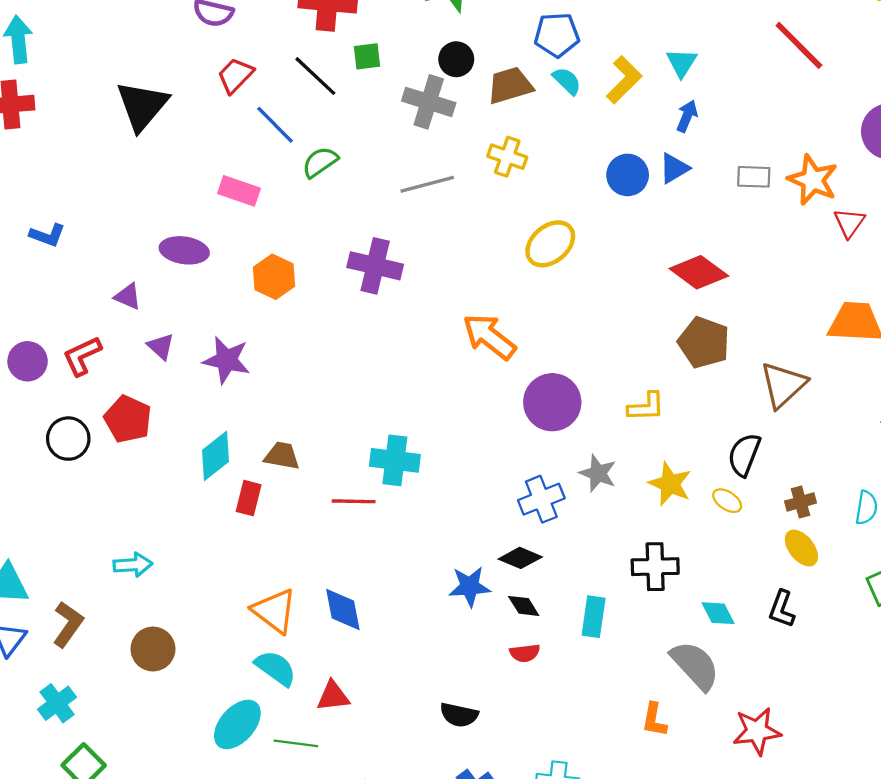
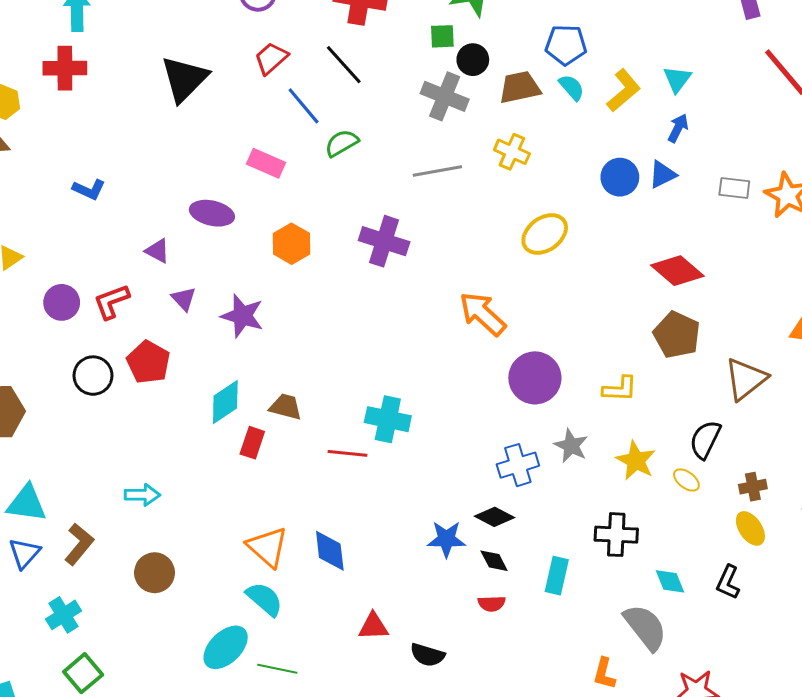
green square: (367, 56) -> (442, 36), moved
red triangle: (333, 696) -> (373, 626), moved

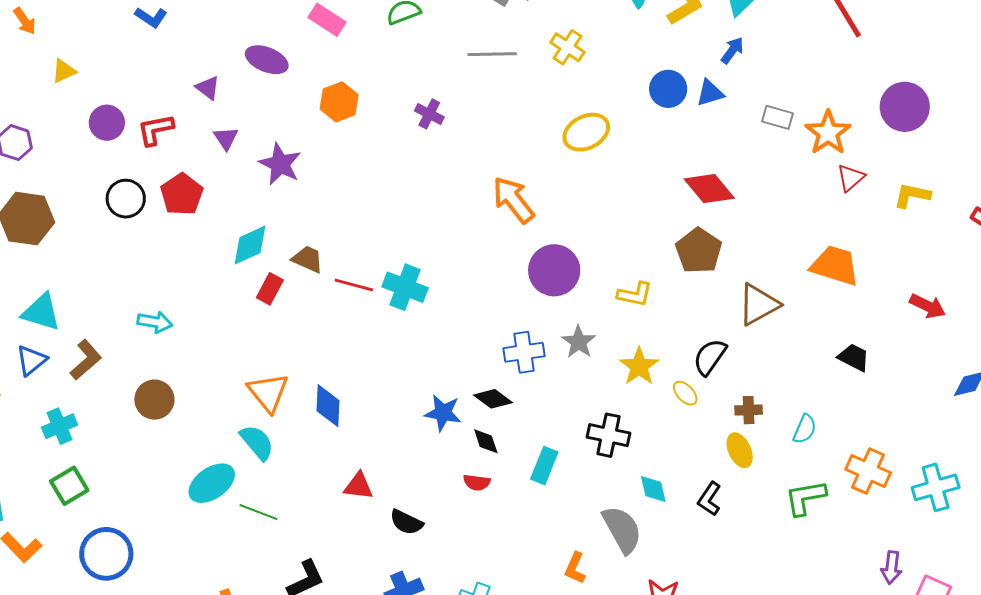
purple cross: (384, 241) -> (429, 114), size x0.6
red line: (347, 453) -> (354, 285), moved

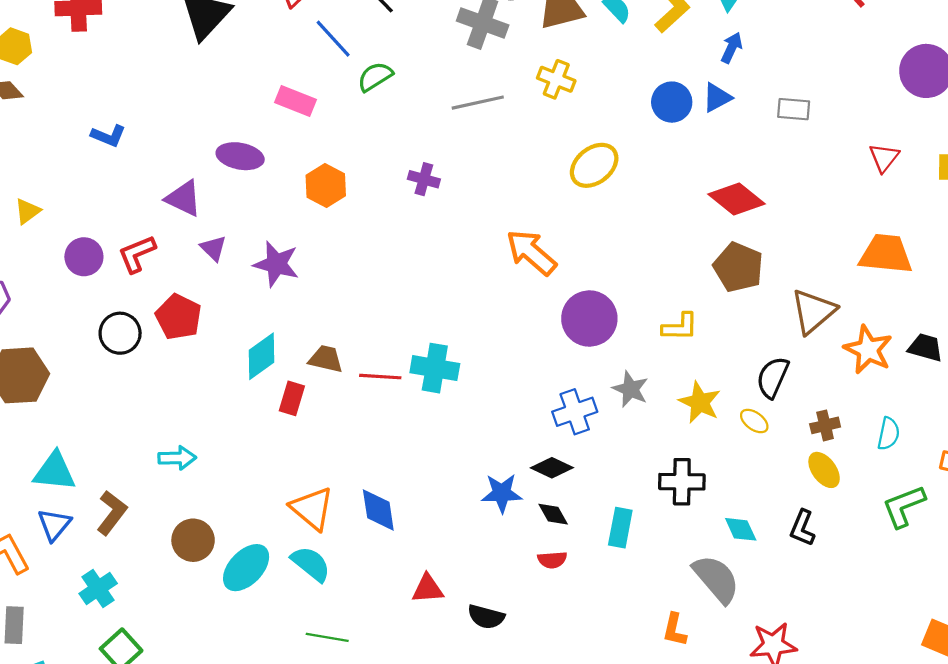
purple triangle: (208, 88) -> (184, 198), size x1.4
orange star: (828, 133) -> (868, 350), moved
cyan ellipse: (212, 483) -> (246, 568), moved

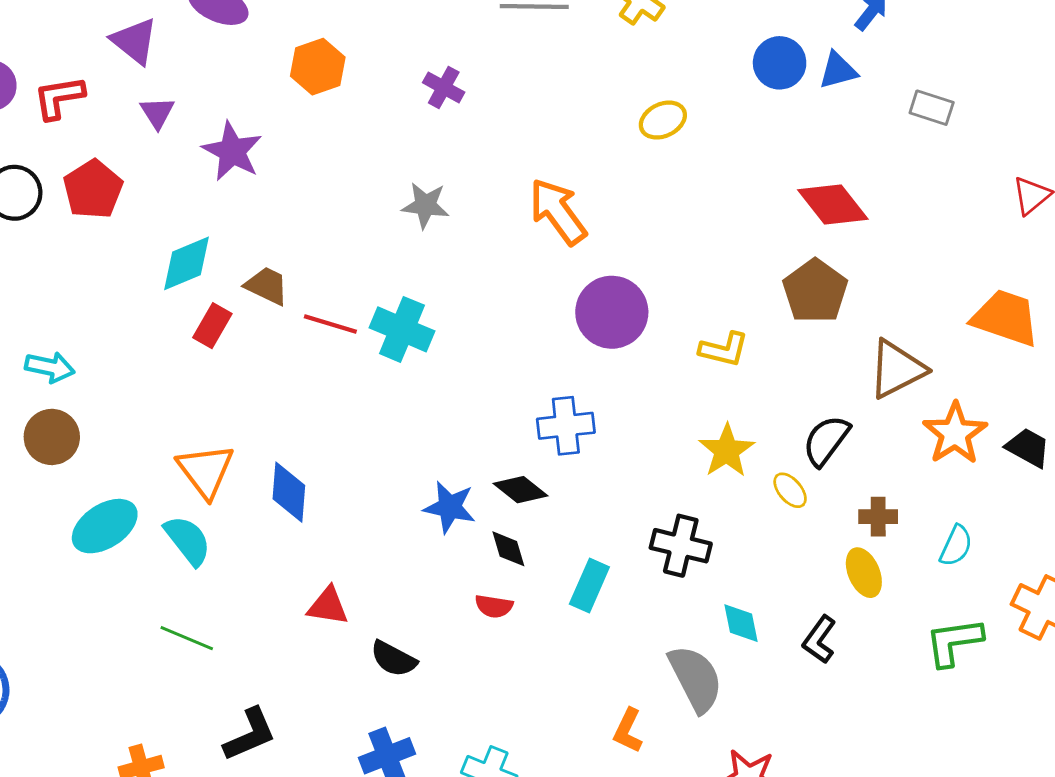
yellow ellipse: (594, 165) -> (663, 120), size x0.7
gray star: (630, 389) -> (425, 205), moved, turned -30
brown circle: (193, 540) -> (52, 437), moved

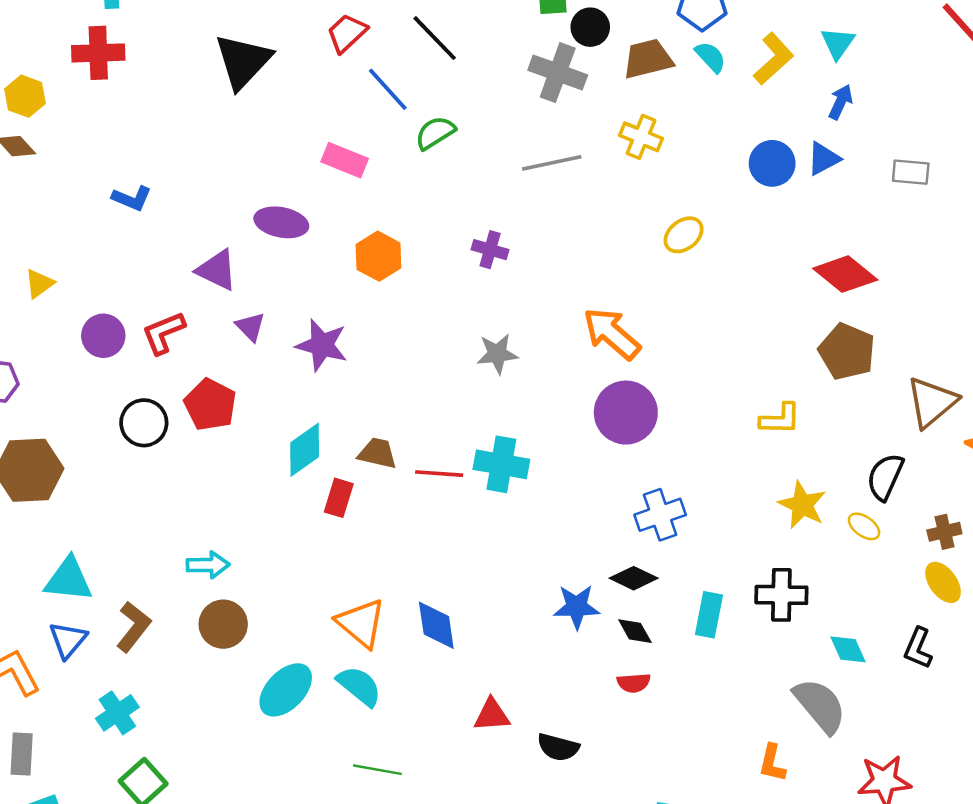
purple circle: (612, 312) -> (626, 413), moved
cyan rectangle: (589, 585) -> (709, 615), moved

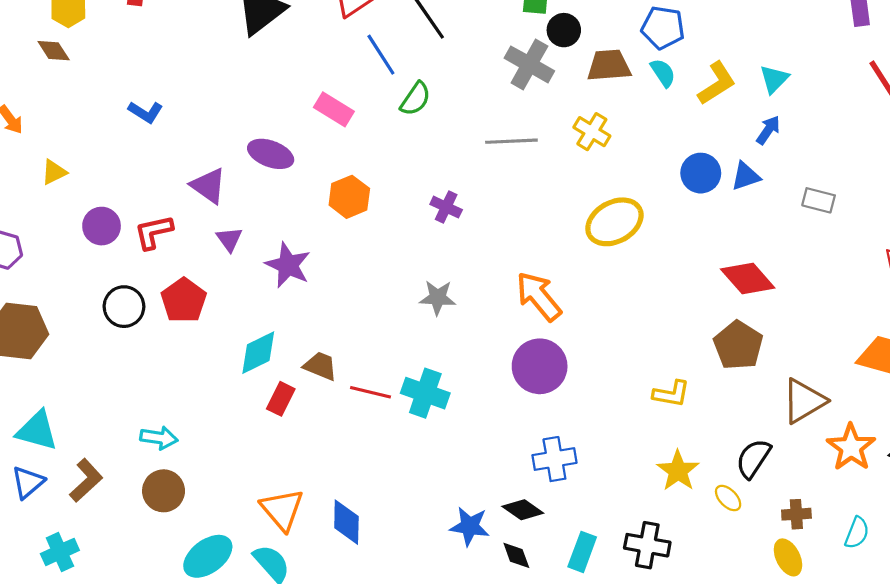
green semicircle: (435, 133) -> (415, 99), turned 147
yellow ellipse: (684, 235) -> (614, 222), size x1.6

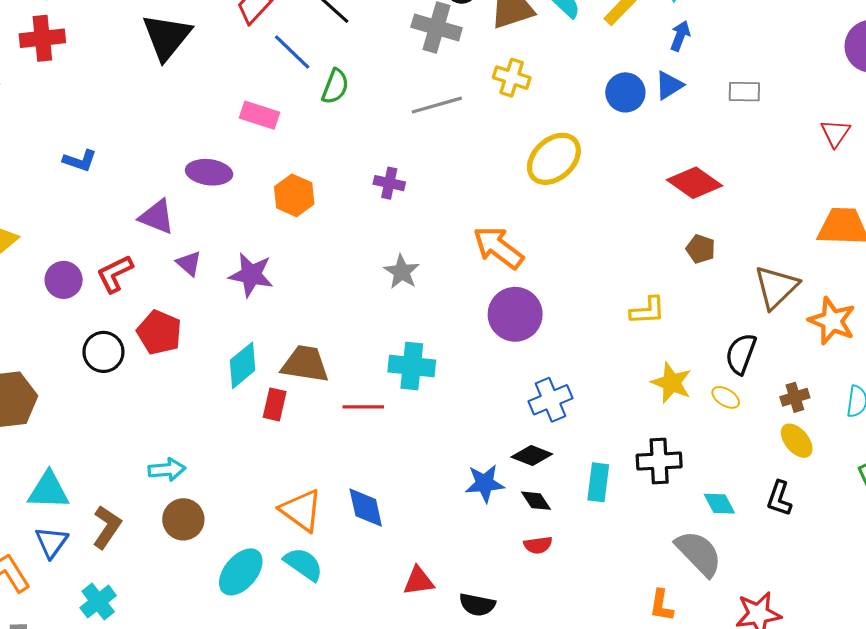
gray star: (438, 298) -> (402, 272), turned -30
brown pentagon: (738, 345) -> (701, 249), size x0.6
brown trapezoid: (320, 366) -> (305, 364), size x1.4
red line: (371, 392) -> (363, 407), moved

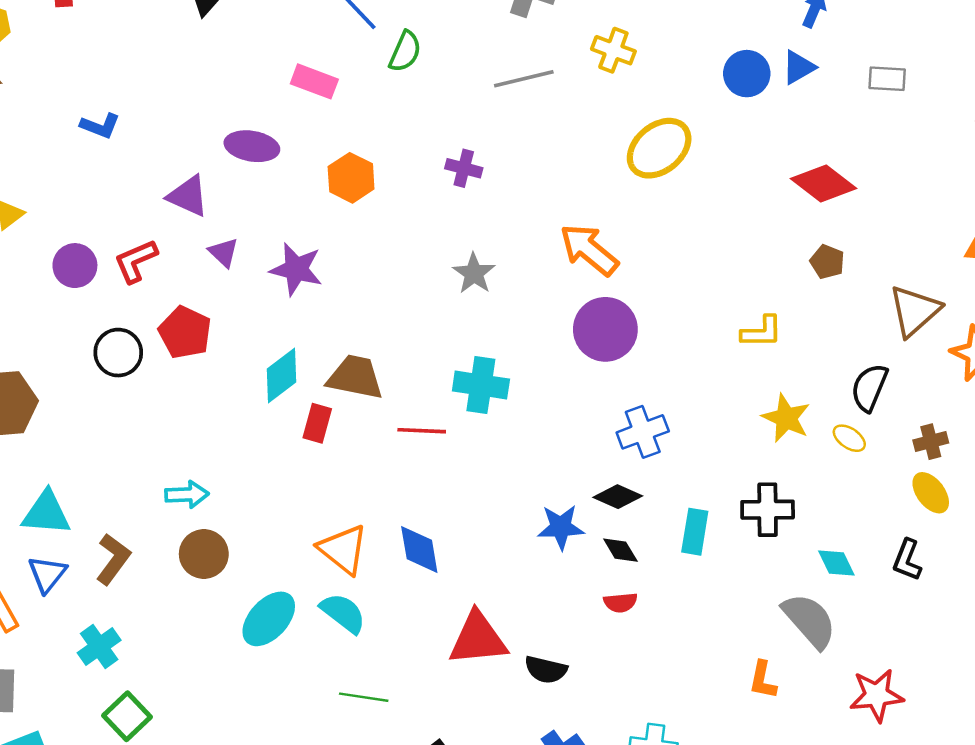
red triangle: (419, 581) -> (478, 639), size x1.6

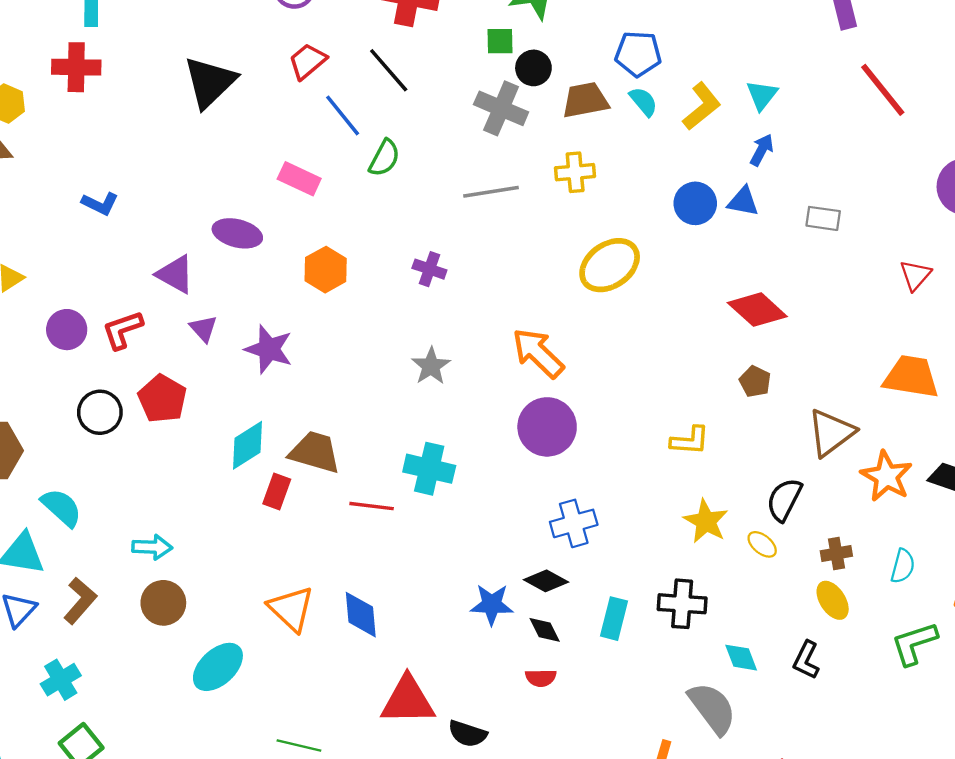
yellow cross: (613, 50) -> (575, 172), turned -30
blue triangle: (799, 67) -> (743, 201), turned 36
cyan semicircle: (343, 613) -> (61, 508), moved

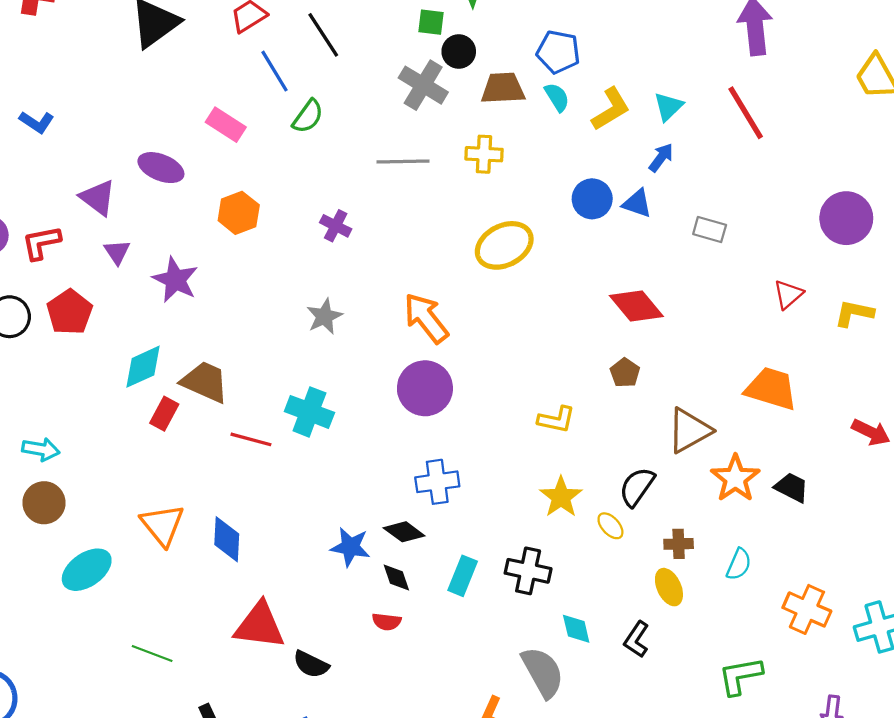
red line: (883, 90) -> (746, 113), moved
green L-shape: (914, 643) -> (740, 676), moved

